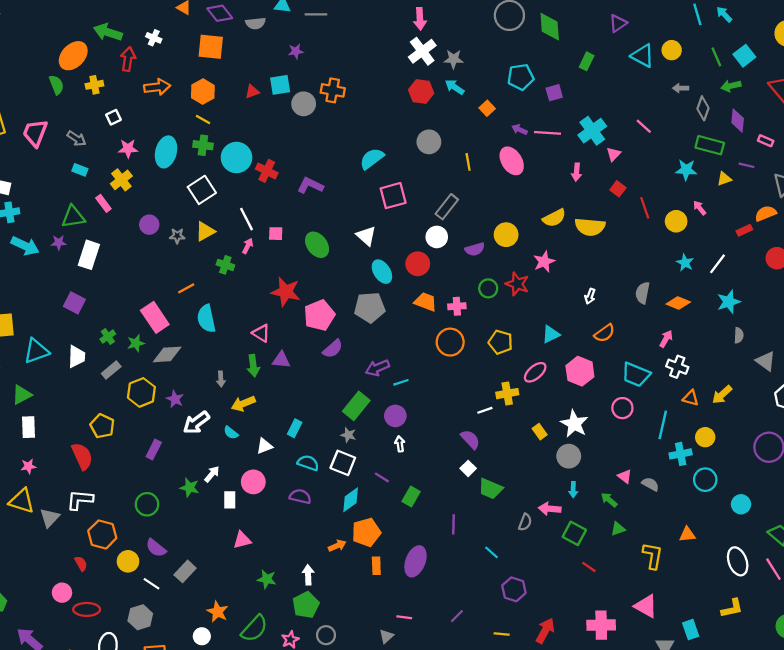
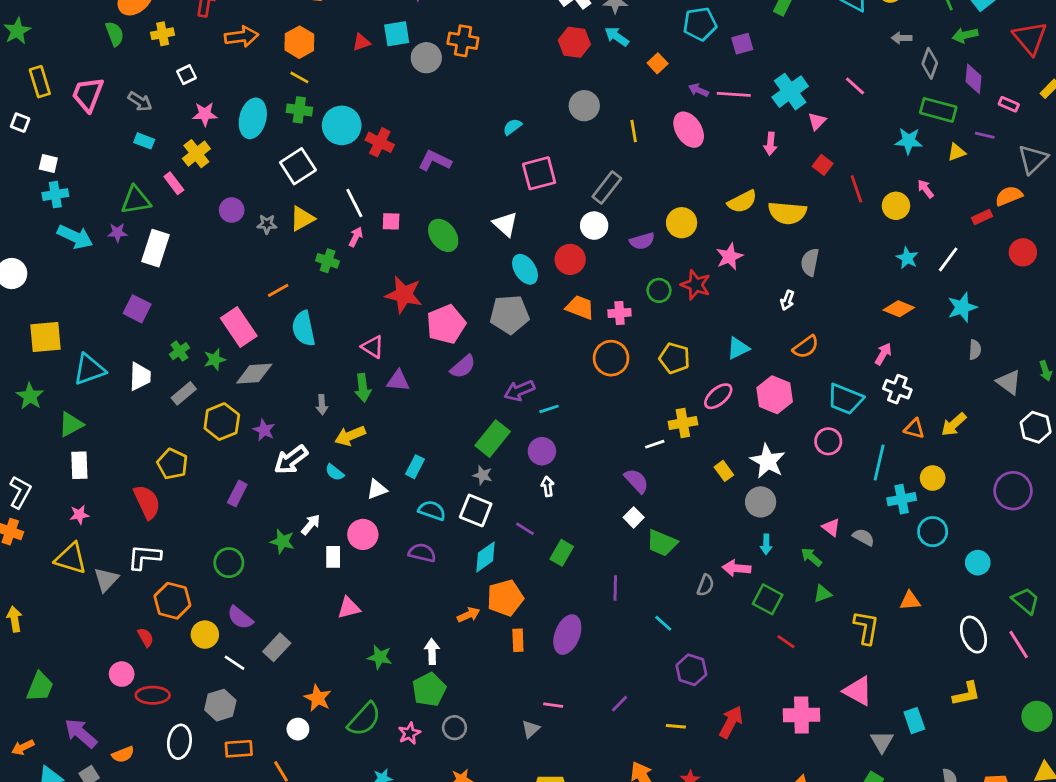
cyan semicircle: (372, 159) -> (512, 127), size x0.6
gray semicircle: (643, 293) -> (810, 262), moved

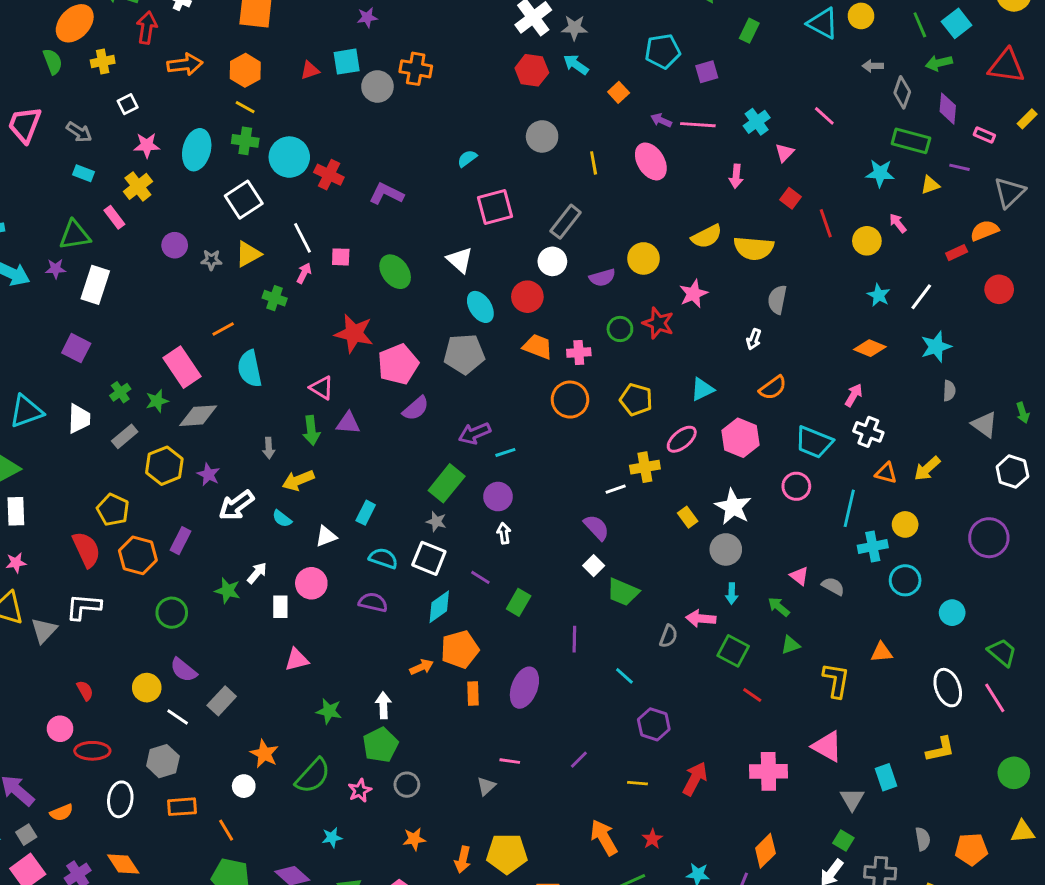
red triangle: (1030, 38) -> (1007, 66), turned -42
cyan cross: (790, 92) -> (757, 122), size x0.7
orange hexagon: (172, 601) -> (138, 555), moved

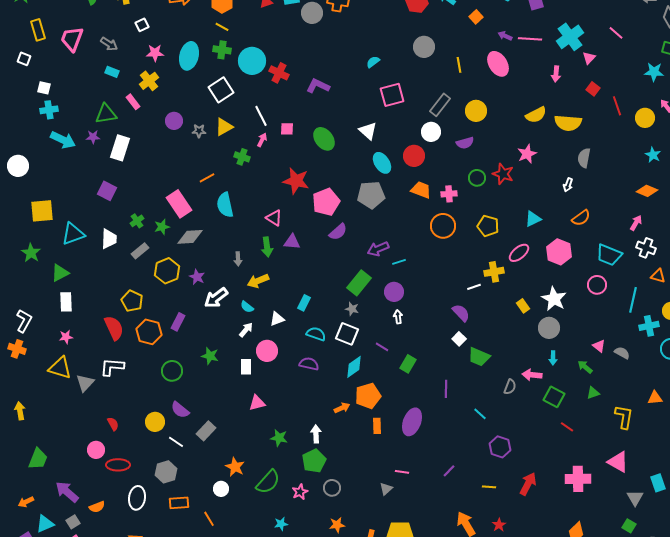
cyan cross: (757, 122) -> (570, 37), size x1.5
yellow circle: (643, 258) -> (476, 111), moved
white arrow: (257, 573) -> (246, 330), moved

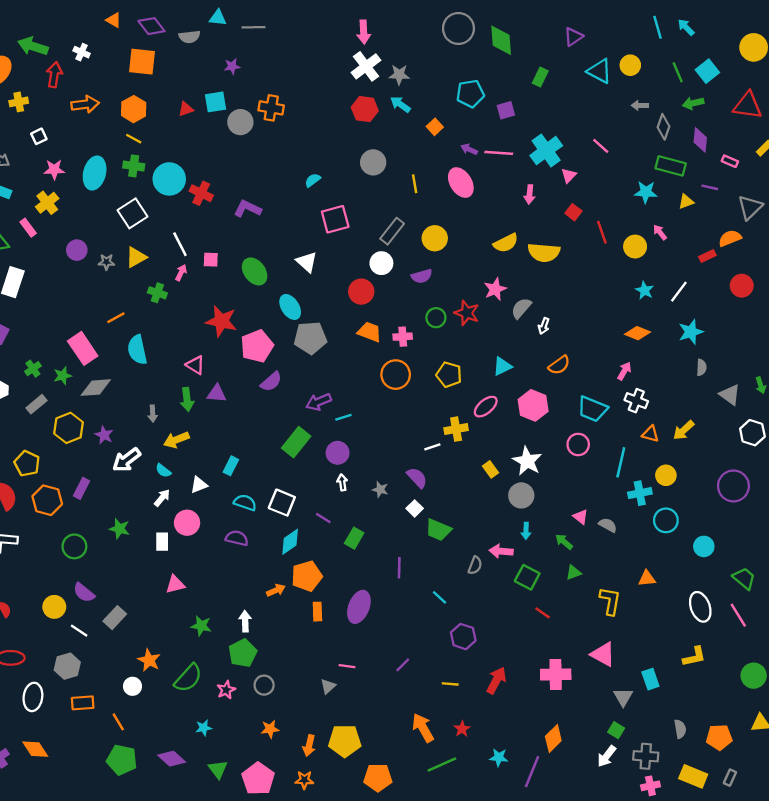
gray semicircle: (584, 158) -> (521, 308), moved, turned 30
cyan ellipse: (382, 163) -> (290, 307), moved
gray star: (352, 309) -> (380, 490), moved

